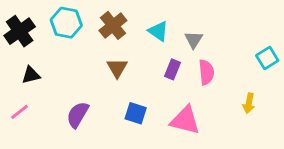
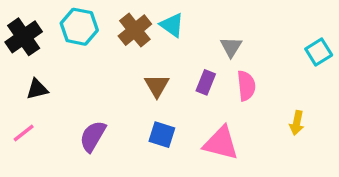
cyan triangle: (158, 31) -> (172, 25), moved
cyan square: (267, 58) -> (319, 52), moved
brown triangle: (117, 68) -> (157, 86), moved

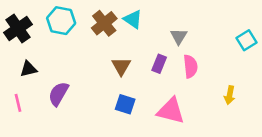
pink line: (24, 133) -> (18, 103), turned -66
purple semicircle: (93, 136) -> (58, 94), moved

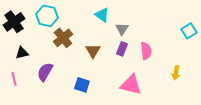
brown cross: (104, 23) -> (63, 38), moved
gray triangle: (179, 36) -> (122, 29), moved
blue square: (125, 104) -> (82, 85), moved

